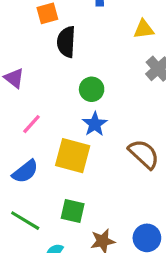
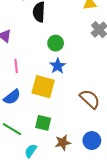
pink line: (32, 124) -> (16, 66), turned -48
brown semicircle: (144, 154) -> (90, 99), moved

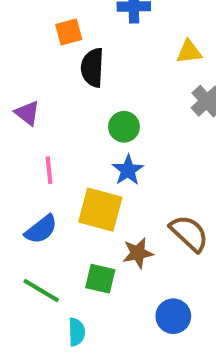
blue circle: (92, 140) -> (173, 316), moved
brown star: (63, 143) -> (138, 253), moved
cyan semicircle: (31, 151) -> (77, 332), turned 144

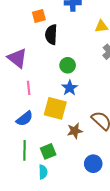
purple triangle: (27, 113) -> (17, 58), size x1.5
green square: (100, 279) -> (48, 151), moved, turned -35
green line: (41, 291) -> (25, 150), turned 60

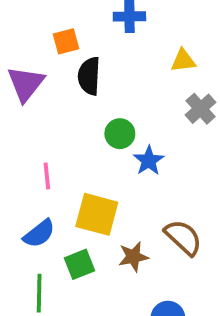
purple triangle: (17, 58) -> (26, 84), moved, turned 30
blue star: (70, 88) -> (149, 161), moved
green square: (48, 151) -> (80, 264), moved

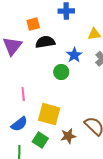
black semicircle: (89, 76) -> (45, 42), turned 78
blue star: (149, 161) -> (74, 55), moved
green square: (80, 264) -> (40, 140), turned -35

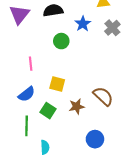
green circle: (61, 72) -> (61, 41), moved
yellow square: (49, 114) -> (57, 84), size x0.7

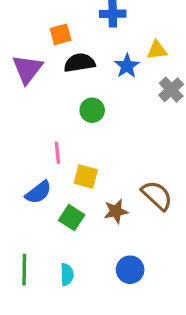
blue star: (83, 24) -> (127, 66), moved
pink line: (31, 64) -> (57, 153), moved
green line: (27, 126) -> (24, 270), moved
blue circle: (95, 139) -> (130, 270), moved

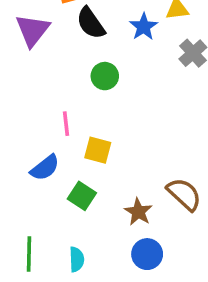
black semicircle: (80, 63) -> (91, 23), turned -116
brown semicircle: (157, 195) -> (184, 194), moved
brown star: (116, 211) -> (138, 212), moved, turned -30

